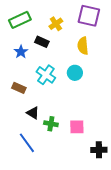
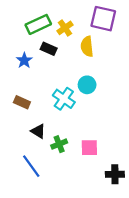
green rectangle: (20, 20) -> (38, 24), moved
yellow semicircle: (83, 46) -> (87, 46), moved
cyan cross: (46, 75) -> (64, 99), moved
green cross: (51, 124) -> (59, 144), turned -32

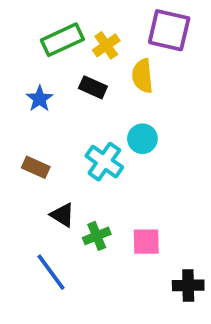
black rectangle: (49, 49) -> (93, 87), moved

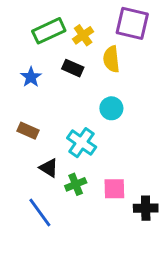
cyan cross: (104, 162) -> (82, 143), moved
black cross: (188, 285) -> (146, 208), moved

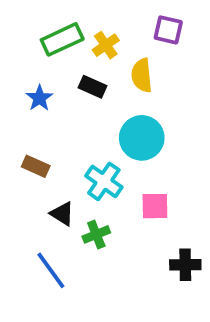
purple square: (132, 23) -> (168, 30), size x0.7
cyan circle: (111, 108) -> (142, 138), size x1.5
pink square: (114, 189) -> (155, 206), moved

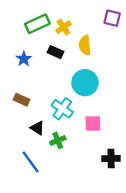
purple square: (168, 30) -> (112, 18), moved

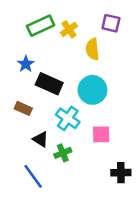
purple square: (112, 18) -> (111, 23), moved
black rectangle: (56, 52) -> (49, 84), moved, size x1.5

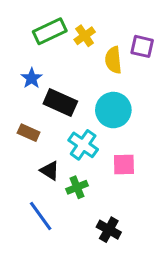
purple square: (111, 23) -> (142, 46), moved
black cross: (121, 173) -> (109, 230), moved, turned 30

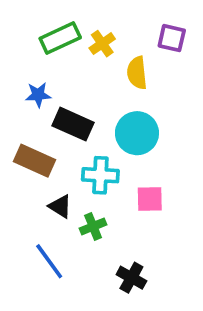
purple square: (142, 46) -> (172, 38), moved
blue star: (32, 78) -> (38, 95), turned 30
brown rectangle: (29, 133) -> (35, 161), size x1.5
cyan cross: (83, 145) -> (100, 175), turned -32

